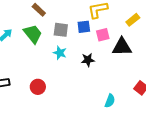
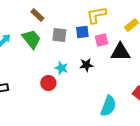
cyan star: (60, 53) -> (61, 68), moved
red circle: (38, 87) -> (48, 83), moved
cyan semicircle: (110, 101) -> (108, 106), size x1.5

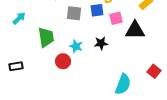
green trapezoid: (31, 39) -> (46, 37), moved, turned 30

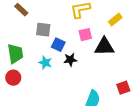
blue square: (97, 10) -> (58, 45), moved, turned 32
red circle: (63, 61) -> (13, 78), moved
red square: (154, 71) -> (123, 88), turned 32

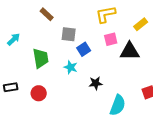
blue square: (58, 45) -> (84, 49), turned 32
black star: (70, 60) -> (96, 83), moved
red circle: (13, 78) -> (39, 93), moved

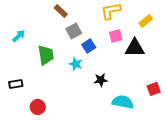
brown rectangle: (47, 14) -> (61, 11), moved
gray square: (69, 34) -> (74, 31), turned -35
red circle: (39, 93) -> (38, 107), moved
cyan semicircle: (118, 105) -> (123, 102), turned -100

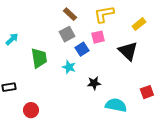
brown rectangle: (61, 11) -> (70, 14), moved
pink square: (116, 36) -> (98, 37), moved
black triangle: (135, 48) -> (128, 51), turned 45

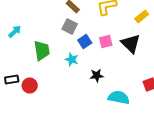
gray square: (67, 34) -> (70, 26), turned -35
pink square: (98, 37) -> (106, 42), moved
red circle: (31, 110) -> (30, 86), moved

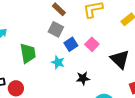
pink square: (106, 42) -> (92, 44), turned -32
black triangle: (131, 44) -> (120, 59), moved

